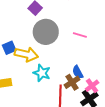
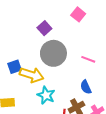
blue semicircle: (78, 72) -> (86, 87), moved

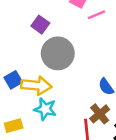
pink line: (88, 59) -> (97, 15), moved, turned -32
cyan star: (46, 95) -> (45, 109), moved

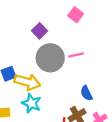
pink line: (97, 15) -> (76, 55), moved

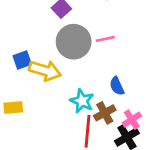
cyan star: (31, 103) -> (82, 101), moved

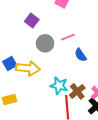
gray circle: (74, 42) -> (45, 43), size x0.7
blue semicircle: (117, 86) -> (81, 55), moved

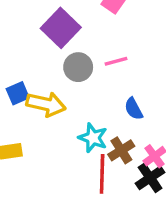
purple square: (32, 20) -> (61, 28), size x1.6
blue semicircle: (81, 55) -> (134, 109), moved

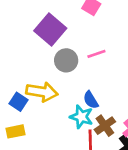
blue square: (18, 93) -> (19, 102), moved, turned -30
blue semicircle: (134, 109) -> (91, 100), moved

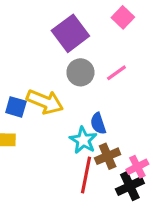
pink line: (96, 54) -> (116, 73), turned -30
blue square: (19, 102) -> (16, 107), turned -30

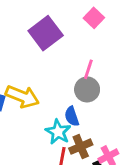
gray circle: (80, 72) -> (87, 89), moved
pink line: (116, 73) -> (88, 69), turned -36

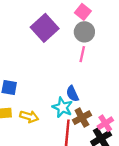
gray circle: (87, 89) -> (84, 32), moved
yellow arrow: (22, 97) -> (29, 117), moved, size x0.7

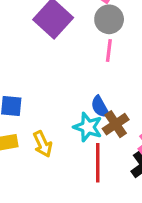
yellow arrow: (29, 117) -> (43, 144), turned 54
brown cross: (82, 118) -> (116, 124), moved

